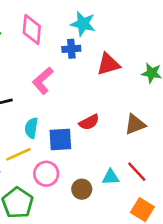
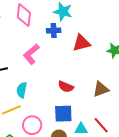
red semicircle: (89, 122) -> (66, 87), turned 49
blue square: (60, 139) -> (63, 114), moved

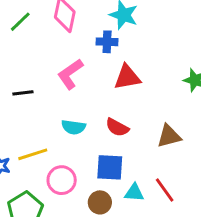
red triangle: (81, 43) -> (127, 77), moved
cyan semicircle: (22, 90) -> (73, 127), moved, turned -98

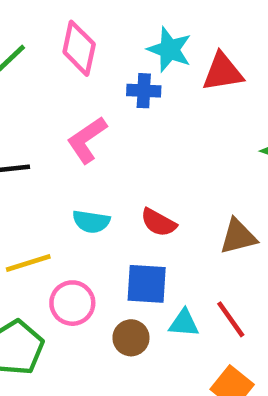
red triangle: (127, 77) -> (223, 72), moved

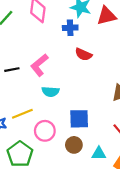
pink L-shape: (87, 140) -> (39, 65), moved
red semicircle: (158, 223) -> (83, 54), moved
cyan triangle: (184, 323) -> (99, 153), moved

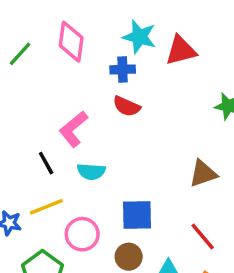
red semicircle: (83, 54) -> (127, 106), moved
black line: (12, 70) -> (46, 163), moved, turned 72

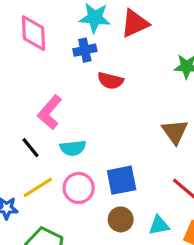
red semicircle: (127, 106) -> (110, 81), moved
brown triangle: (203, 174) -> (175, 132), turned -36
pink circle: (82, 234) -> (79, 188), moved

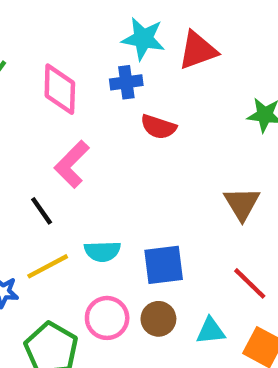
pink diamond: (33, 33) -> (60, 89), moved
cyan semicircle: (73, 148) -> (102, 251), moved
pink circle: (79, 188) -> (107, 318), moved

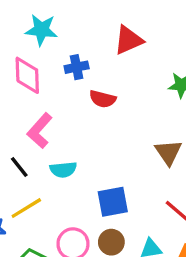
cyan star: (143, 39) -> (41, 30), moved
cyan semicircle: (102, 251) -> (63, 170), moved

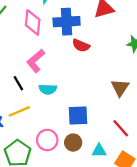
blue cross: (77, 67) -> (67, 22), size x1.6

